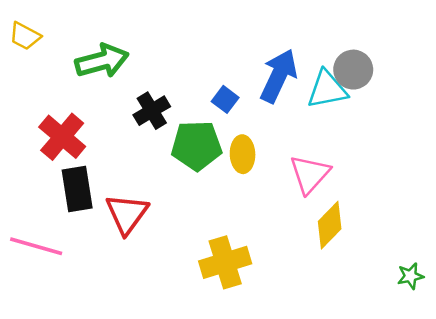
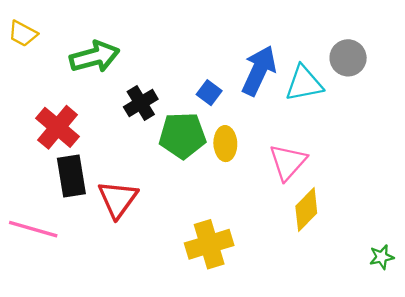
gray circle: (353, 70) -> (348, 58), moved

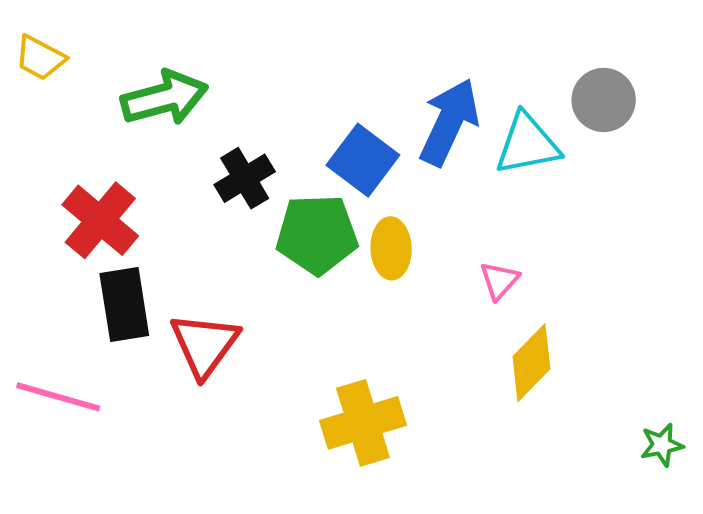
blue square: (209, 93) -> (363, 160), size x1.6
pink triangle: (288, 162) -> (499, 280), size x0.6

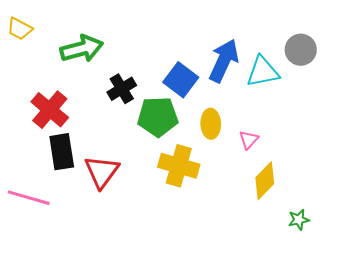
yellow ellipse: (391, 248) -> (211, 124), moved
yellow cross: (363, 423) -> (179, 166), moved, turned 33
green star: (662, 445) -> (299, 220), moved

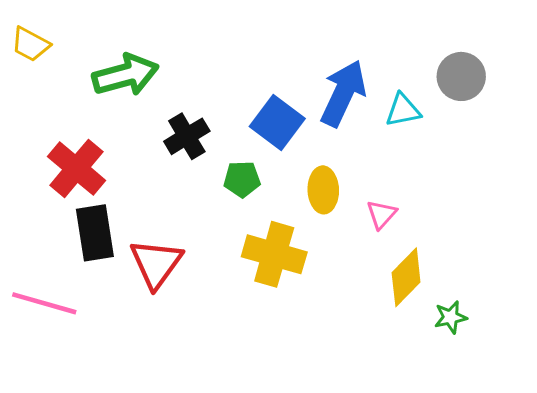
cyan triangle: (263, 72) -> (403, 110), size x0.7
green pentagon: (158, 117) -> (242, 179), size x0.6
green star: (299, 220) -> (450, 317), moved

